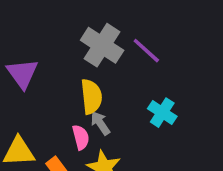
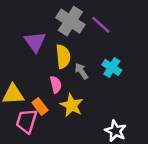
purple triangle: (22, 74) -> (35, 42), moved
gray arrow: (100, 123) -> (81, 71), moved

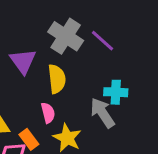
cyan cross: (112, 67) -> (116, 92), turned -30
gray arrow: (81, 71) -> (102, 113), moved, size x1.5

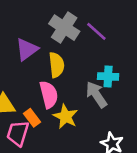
purple triangle: (23, 61) -> (27, 49), turned 30
pink semicircle: (48, 113) -> (49, 95), size x1.5

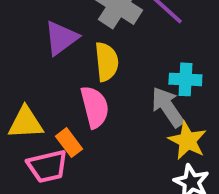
yellow star: (66, 116) -> (187, 141), moved
pink trapezoid: (18, 133) -> (47, 166), turned -120

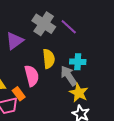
yellow semicircle: (107, 62) -> (49, 59), moved

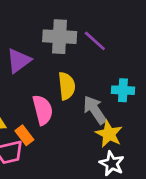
gray cross: (44, 24) -> (60, 37), turned -30
cyan cross: (78, 62) -> (123, 90), moved

